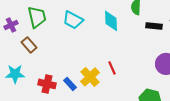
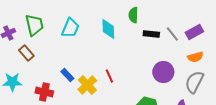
cyan trapezoid: (73, 20) -> (70, 28), turned -95
blue rectangle: (70, 84) -> (67, 75), moved

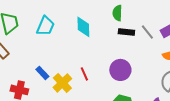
green semicircle: (133, 15) -> (117, 13), moved
purple circle: (163, 72) -> (120, 70), moved

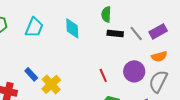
purple circle: (120, 70) -> (134, 71), moved
red line: (84, 74) -> (103, 75), moved

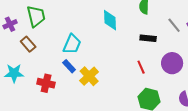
cyan trapezoid: (34, 27) -> (72, 44), moved
black rectangle: (115, 33) -> (148, 38), moved

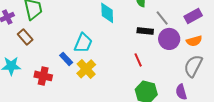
gray line: (174, 25) -> (162, 18), moved
cyan trapezoid: (72, 44) -> (83, 43), moved
purple circle: (172, 63) -> (169, 39), moved

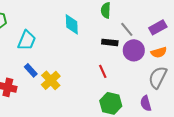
cyan trapezoid: (83, 43) -> (27, 40), moved

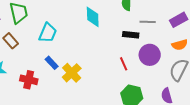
gray line: (127, 29) -> (148, 22), turned -49
purple circle: (134, 50) -> (150, 55), moved

